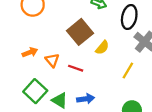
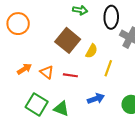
yellow line: (128, 70) -> (108, 68), moved
blue arrow: (86, 99) -> (96, 99), moved

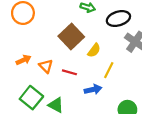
black ellipse: (111, 17) -> (118, 19), turned 65
blue arrow: (96, 99) -> (93, 90), moved

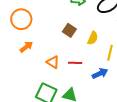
brown square: (71, 37) -> (69, 30), size x0.6
orange arrow: (24, 60) -> (26, 47), moved

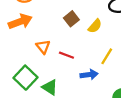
yellow semicircle: (93, 38) -> (95, 26), moved
orange arrow: (26, 47) -> (20, 22), size x1.5

